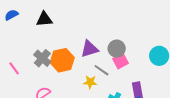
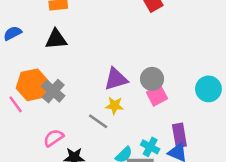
orange hexagon: (62, 60) -> (32, 85), moved
gray line: (101, 70) -> (98, 121), moved
yellow star: (90, 82) -> (114, 106), moved

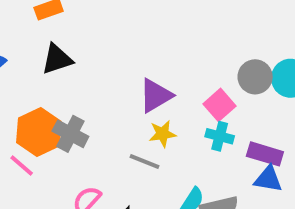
gray circle: (152, 79) -> (255, 77), moved
purple rectangle: (179, 135) -> (265, 154), turned -50
cyan cross: (150, 147) -> (220, 136), moved

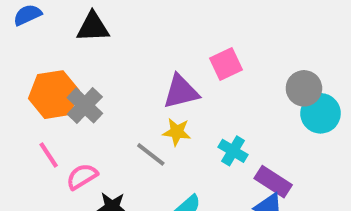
gray circle: (255, 77) -> (304, 88), moved
pink square: (219, 105) -> (226, 64), moved
pink line: (22, 166) -> (49, 155), moved

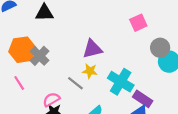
pink square: (226, 64) -> (138, 23), moved
cyan cross: (233, 151) -> (121, 82), size x1.6
pink semicircle: (82, 176) -> (51, 100), moved

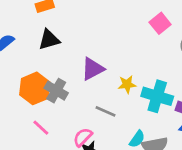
purple triangle: (92, 49) -> (93, 69), moved
yellow star: (90, 71) -> (127, 84), moved

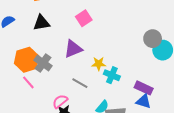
pink square: (160, 23) -> (84, 18), moved
cyan cross: (157, 96) -> (112, 75), moved, size x0.7
pink line: (41, 128) -> (28, 82), moved

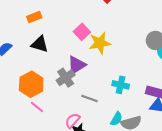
black triangle: (41, 23) -> (40, 44), turned 36
gray cross: (43, 63) -> (66, 78), moved, turned 30
yellow star: (99, 64) -> (100, 43), moved, size x1.5

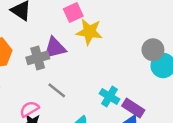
cyan cross: (121, 85) -> (110, 96), moved

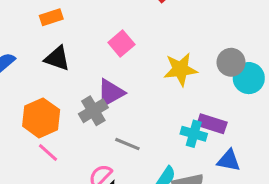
yellow star: (89, 32) -> (180, 69), moved
purple rectangle: (133, 108) -> (212, 124), moved

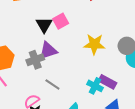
black triangle: (57, 58) -> (44, 25), moved, turned 30

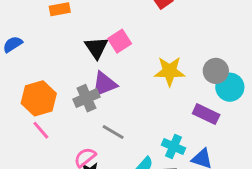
purple rectangle: (108, 82) -> (206, 114), moved
cyan cross: (95, 86) -> (173, 146), moved

